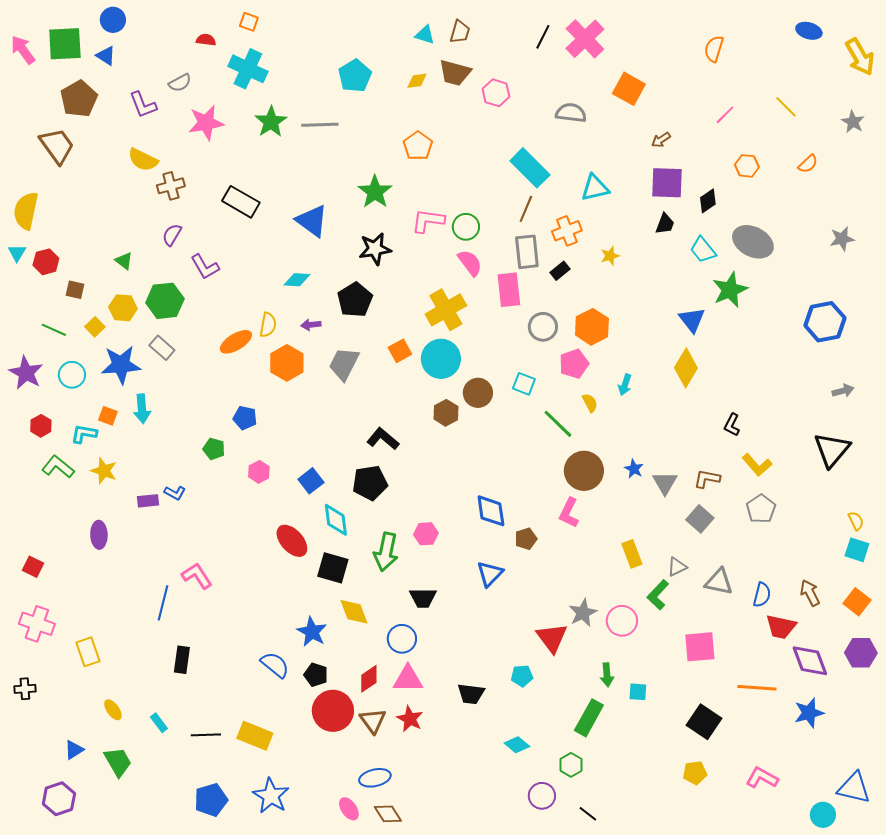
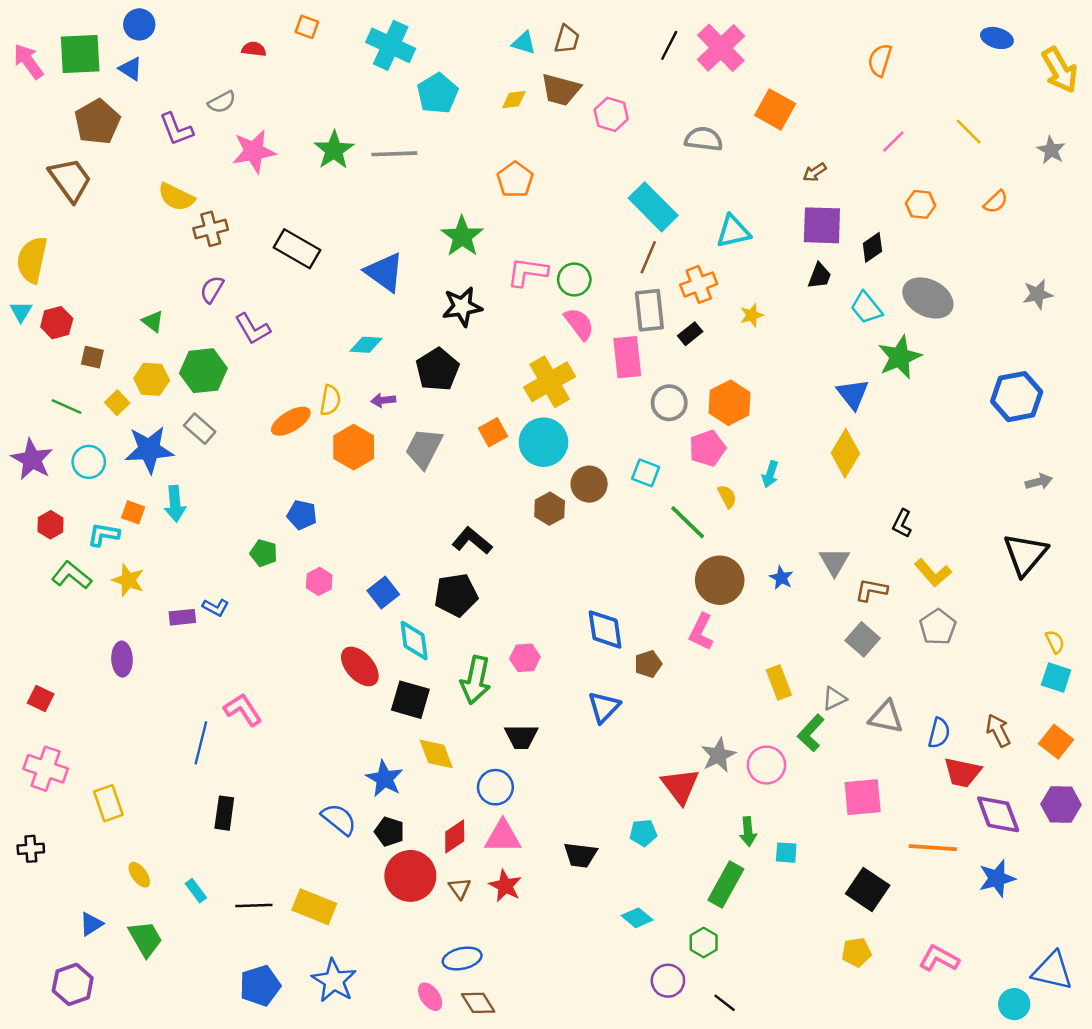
cyan cross: (248, 69) -> (391, 45), moved
gray triangle: (665, 483) -> (834, 562), moved
brown triangle: (373, 721) -> (460, 888), size x0.7

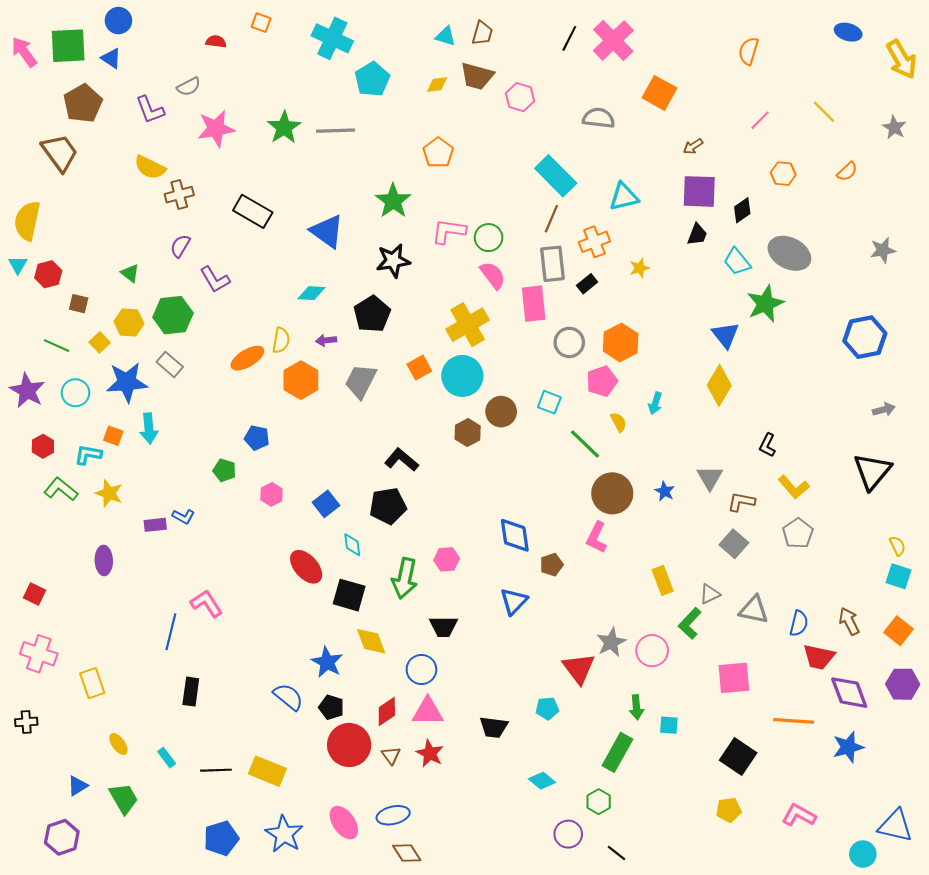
cyan diamond: (414, 641) -> (352, 545), size x0.7
pink ellipse: (430, 997) -> (344, 823), moved, size x1.4

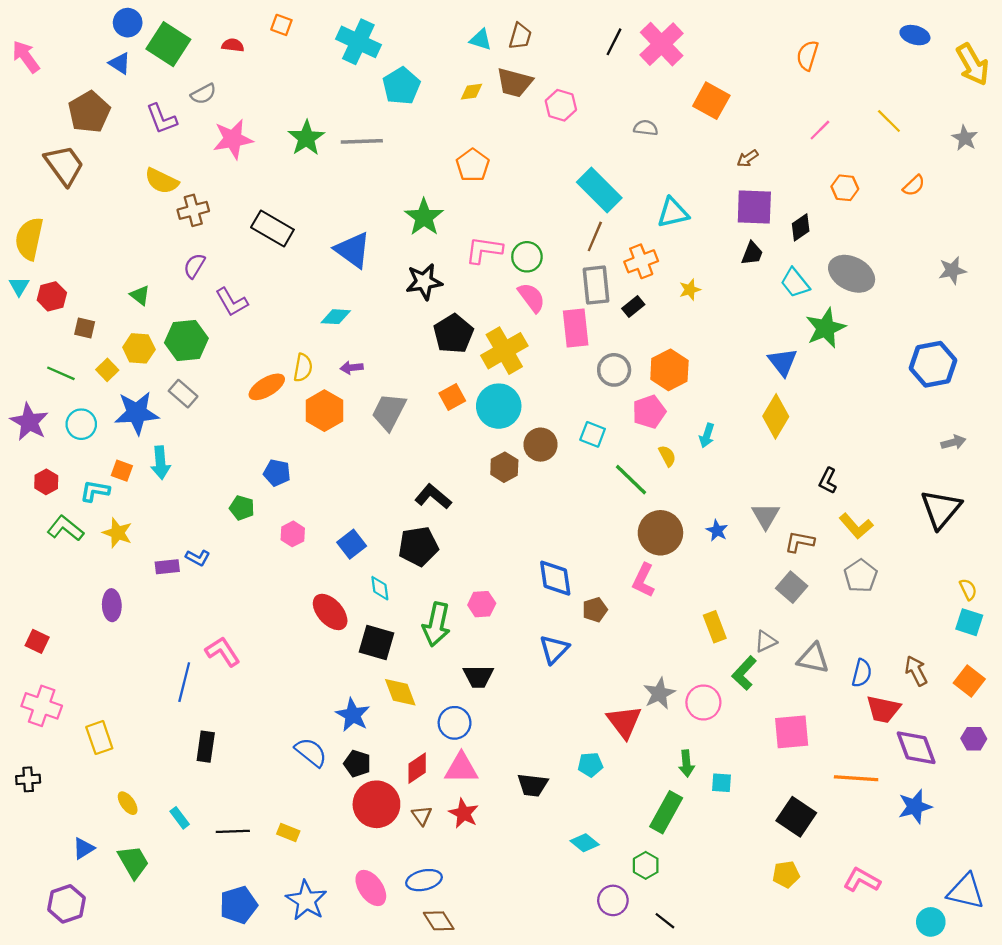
green square: (68, 46) -> (168, 44), moved, turned 36
gray semicircle: (599, 118) -> (646, 128), size x0.7
black pentagon: (372, 314) -> (453, 334), moved
purple hexagon: (903, 684) -> (974, 739), size x0.7
yellow rectangle: (267, 771) -> (288, 833), size x0.6

